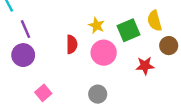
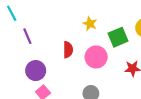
yellow star: (97, 25) -> (90, 24), moved
purple circle: (23, 55) -> (36, 71), moved

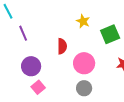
pink circle: (96, 57) -> (84, 63), moved

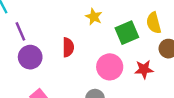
pink circle: (84, 63) -> (110, 67), moved
purple circle: (31, 66) -> (30, 57), moved

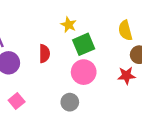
green square: (127, 33) -> (84, 44), moved
red star: (144, 69) -> (126, 76), moved

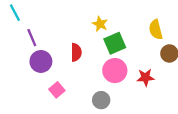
red star: (126, 76) -> (145, 77), moved
pink square: (17, 101) -> (57, 90), moved

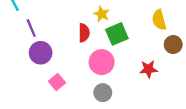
red semicircle: (76, 52) -> (84, 33), moved
pink circle: (115, 71) -> (102, 62), moved

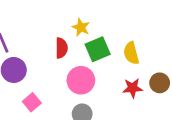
yellow semicircle: (159, 20) -> (131, 53), moved
brown circle: (173, 45) -> (160, 83), moved

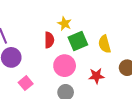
red star: (133, 88) -> (96, 76), moved

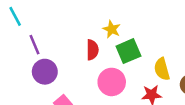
yellow semicircle: (105, 44) -> (162, 69), moved

